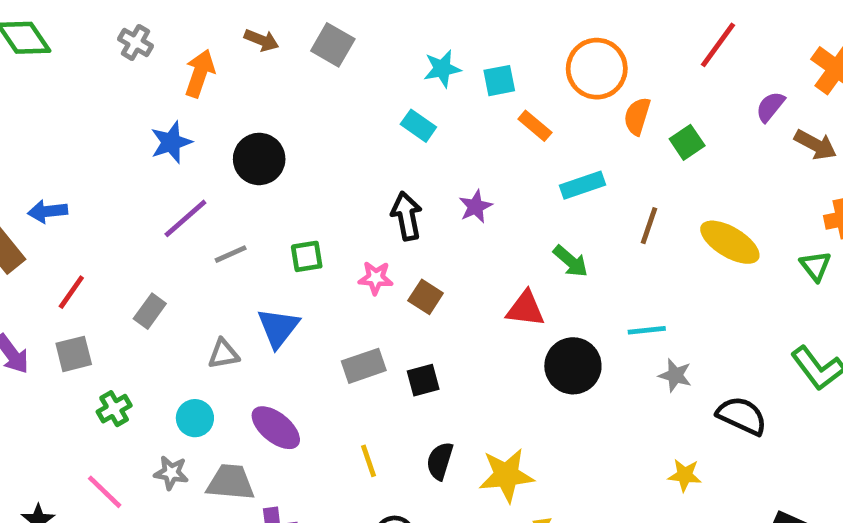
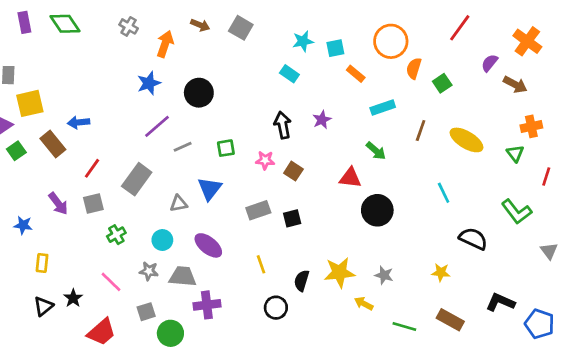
gray rectangle: (150, 311) -> (137, 179), size x1.6
cyan line: (647, 330) -> (444, 193), moved, turned 70
gray star: (675, 375) -> (384, 275), moved
black semicircle: (440, 461) -> (302, 281), moved

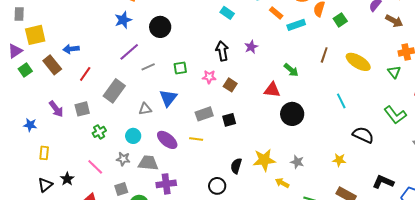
cyan rectangle: (383, 108) -> (296, 25), moved
red line: (92, 168) -> (85, 74), moved
yellow line: (261, 264) -> (196, 139), moved, turned -64

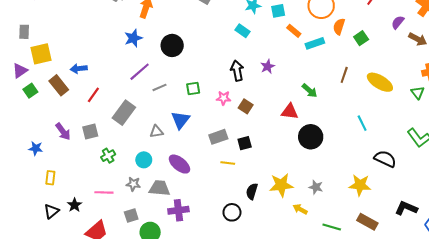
yellow line: (196, 139) -> (228, 163), moved
yellow star: (339, 160) -> (360, 185), size x1.5
pink line: (95, 167) -> (104, 192), turned -42

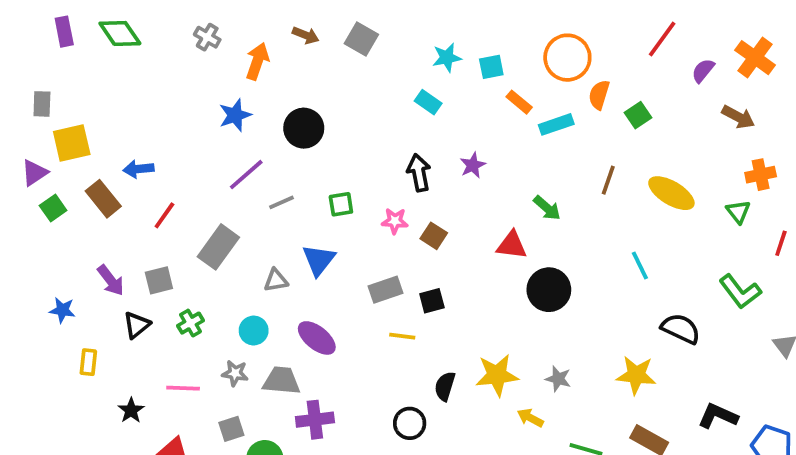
purple semicircle: (398, 22) -> (703, 71), moved
black triangle: (51, 211) -> (137, 325), moved

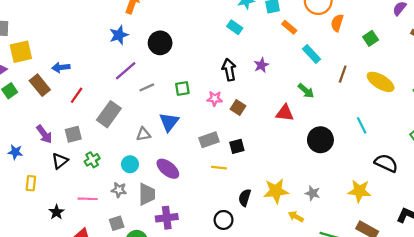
green square: (638, 115) -> (371, 38), moved
cyan rectangle: (556, 124) -> (312, 54), moved, turned 66
black circle: (549, 290) -> (320, 140), moved
gray trapezoid: (281, 381) -> (147, 194), turned 85

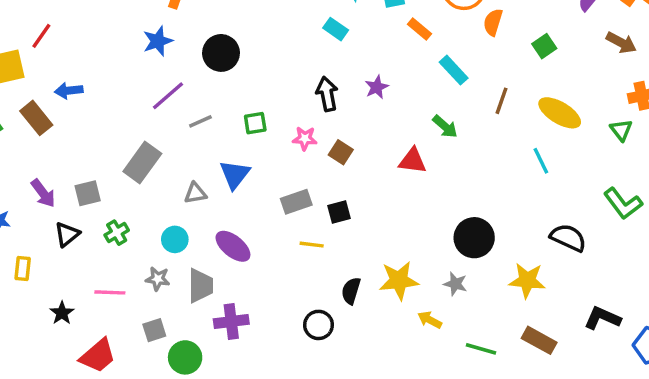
red line: (77, 95) -> (41, 36), moved
cyan line: (362, 125) -> (541, 161), moved
black circle: (320, 140) -> (474, 238), moved

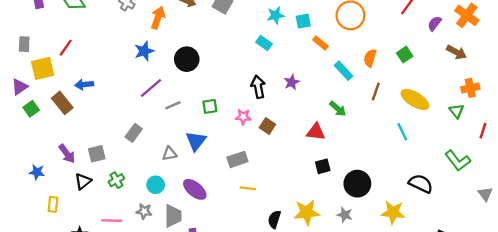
orange semicircle: (493, 22) -> (370, 58), moved
gray rectangle: (142, 162) -> (134, 133), size x0.7
black square: (339, 212) -> (323, 166), moved

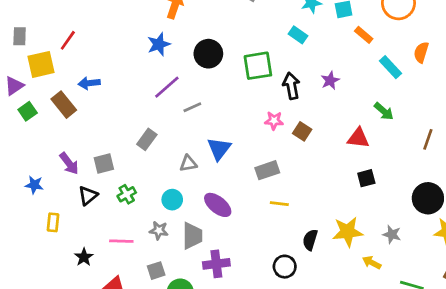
brown line: (376, 91) -> (428, 139), moved
green square: (210, 106) -> (258, 66), moved, size x1.6
black circle: (357, 184) -> (428, 198), moved

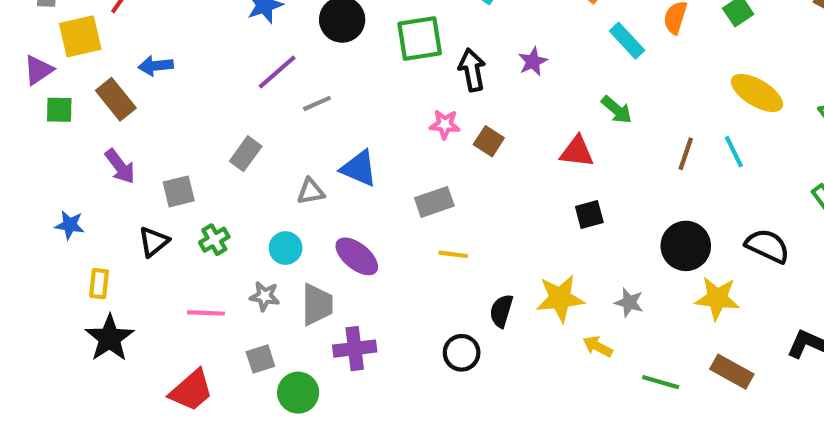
green square: (28, 111) -> (59, 110), turned 36
blue triangle: (219, 149) -> (359, 168), turned -45
purple arrow: (69, 163) -> (120, 166), moved
black star: (84, 257) -> (110, 338), moved, size x1.6

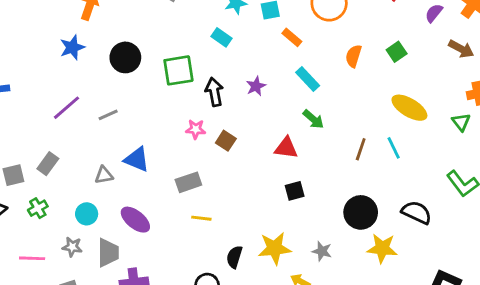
cyan rectangle: (627, 41) -> (308, 79), moved
purple line: (277, 72) -> (67, 108), moved
gray rectangle: (246, 154) -> (48, 164), moved

